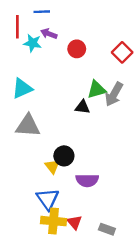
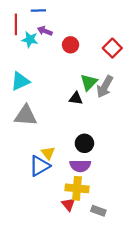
green triangle: (97, 90) -> (89, 82), turned -30
black circle: (64, 156) -> (84, 143), moved
blue triangle: (48, 199) -> (39, 166), moved, turned 35
yellow cross: (53, 221) -> (77, 188), moved

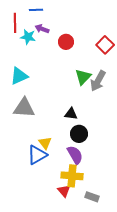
black triangle: (76, 98) -> (71, 114), moved
purple semicircle: (80, 166) -> (75, 155), turned -120

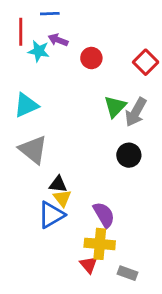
gray triangle: (24, 108) -> (33, 150), turned 35
black triangle: (71, 114) -> (58, 184), moved
black circle: (79, 134) -> (129, 155), moved

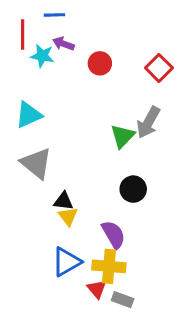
green triangle: (115, 107) -> (123, 136), moved
black circle: (129, 155) -> (133, 189), moved
blue triangle: (51, 215) -> (67, 262), moved
gray rectangle: (127, 273) -> (123, 300), moved

